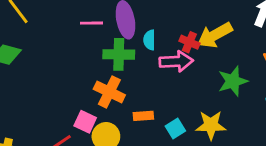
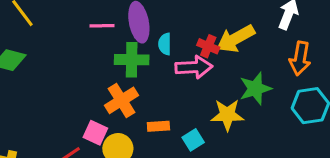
orange cross: (109, 92) -> (121, 100), turned 32
yellow star: (211, 125) -> (227, 115), moved

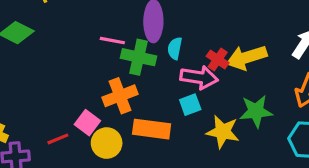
pink line: (102, 26) -> (112, 41), moved
orange rectangle: (158, 126) -> (152, 129), size x1.6
cyan square: (193, 140) -> (190, 105), moved

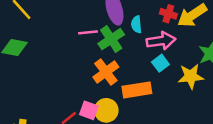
green cross: (138, 57) -> (111, 39), turned -30
red cross: (218, 59) -> (168, 14), moved
pink square: (87, 123) -> (89, 110), moved

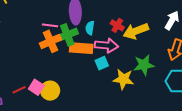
orange cross: (106, 72) -> (51, 41), moved
orange rectangle: (137, 90) -> (81, 48), moved

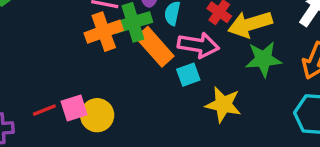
orange rectangle: (81, 48) -> (155, 47), turned 40
green star: (144, 65) -> (263, 59), moved
pink square: (36, 87) -> (74, 108), turned 35

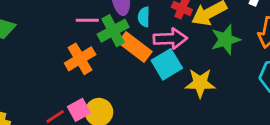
orange cross: (104, 32) -> (80, 59), moved
cyan square: (188, 75) -> (167, 64), size x1.5

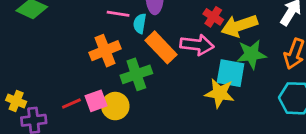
cyan semicircle: (144, 17) -> (140, 23), moved
green cross: (113, 31) -> (136, 74), moved
cyan square: (167, 64) -> (231, 73), moved, turned 32

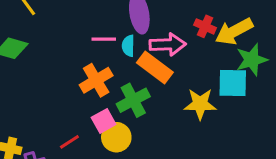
pink arrow: (197, 45) -> (168, 44), moved
yellow star: (220, 93) -> (200, 104), moved
pink square: (96, 101) -> (104, 121), moved

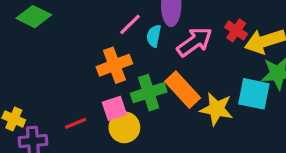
pink line: (104, 39) -> (130, 24), turned -55
pink arrow: (168, 44) -> (194, 42), turned -44
orange rectangle: (155, 68) -> (183, 90), moved

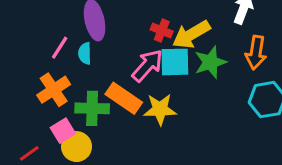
pink arrow: (194, 42) -> (147, 66), moved
green cross: (149, 93) -> (92, 108), turned 32
cyan square: (254, 94) -> (175, 62), moved

